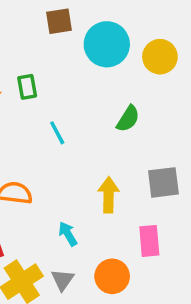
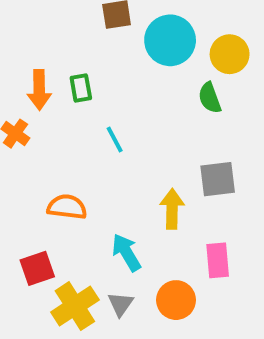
green semicircle: (128, 119) -> (210, 98), moved, turned 128
gray square: (163, 182) -> (218, 179), moved
cyan arrow: (68, 234) -> (126, 252), size x1.4

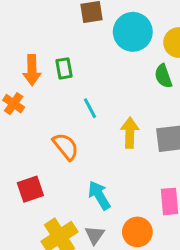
orange semicircle: (67, 207) -> (66, 146), moved, turned 44
yellow arrow: (172, 209) -> (130, 133), moved
red square: (37, 268) -> (30, 189), moved

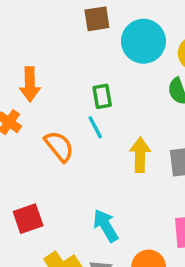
green rectangle: (64, 68) -> (102, 96), moved
orange semicircle: (66, 146) -> (59, 146), moved

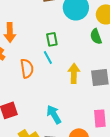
orange semicircle: (59, 146) -> (27, 68), turned 30

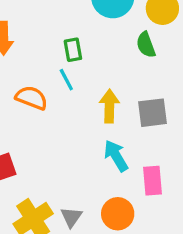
orange semicircle: (27, 68) -> (32, 98), turned -60
cyan arrow: (54, 114) -> (116, 156), moved

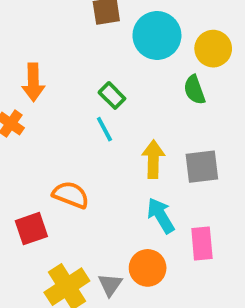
green rectangle: (73, 50) -> (112, 95), turned -35
orange semicircle: (32, 98) -> (71, 195), moved
orange circle: (118, 214) -> (148, 268), moved

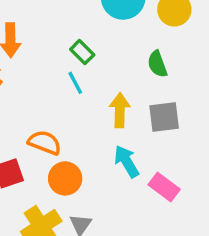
green semicircle: (194, 90) -> (157, 64), moved
pink rectangle: (202, 244) -> (164, 187), turned -48
orange circle: (148, 268) -> (65, 178), moved

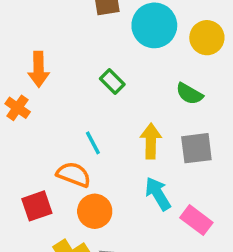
green semicircle: (157, 64) -> (189, 94), turned -40
cyan line: (75, 83) -> (93, 143), moved

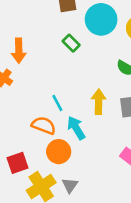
green rectangle: (112, 81) -> (71, 43), moved
cyan arrow: (158, 194) -> (76, 128), moved
red square: (37, 206) -> (17, 163), moved

